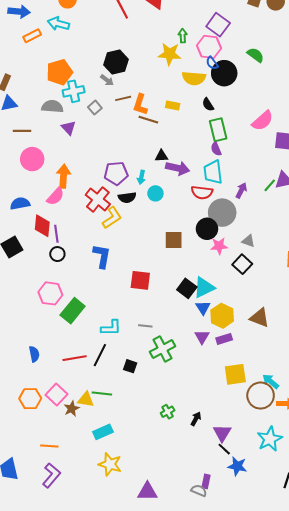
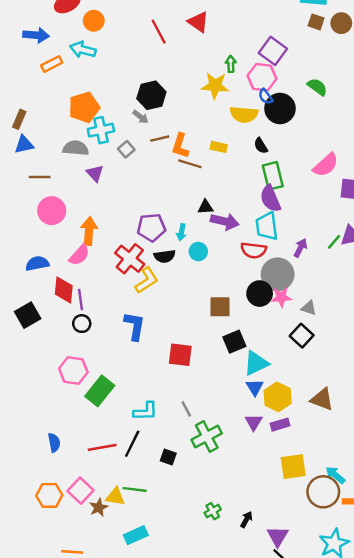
purple semicircle: (216, 149) -> (270, 199), size x1.6
pink star: (219, 246) -> (281, 297), moved
black square: (187, 288) -> (234, 342), moved, turned 30
gray line: (145, 326) -> (186, 409), turned 56

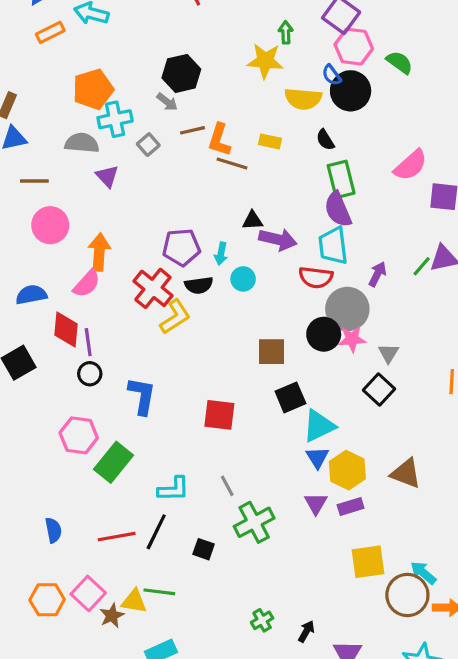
pink hexagon: (262, 77) -> (354, 47), moved
gray triangle: (309, 308) -> (388, 353), turned 42
blue L-shape: (135, 326) -> (142, 396), moved

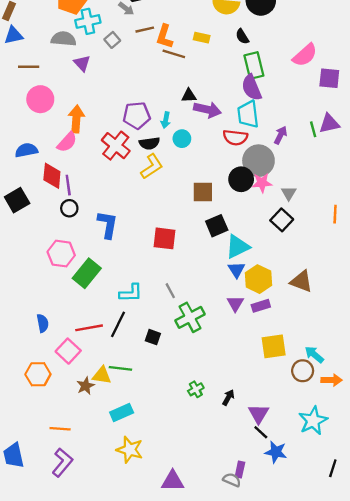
green line: (422, 266) -> (313, 129), turned -56
yellow L-shape: (175, 317) -> (152, 166), moved
pink square: (88, 593) -> (68, 351), moved
brown circle: (407, 595) -> (303, 371), size x0.7

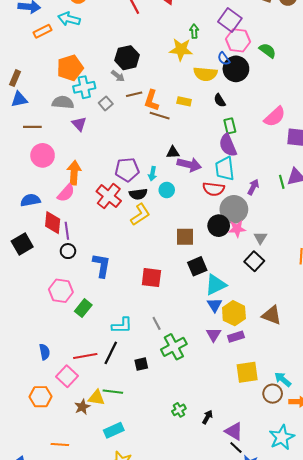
green rectangle: (254, 66) -> (230, 126), size x0.7
green rectangle: (87, 273) -> (83, 308), size x0.7
black square: (153, 337) -> (141, 364), turned -32
purple triangle: (258, 414) -> (234, 431), turned -30

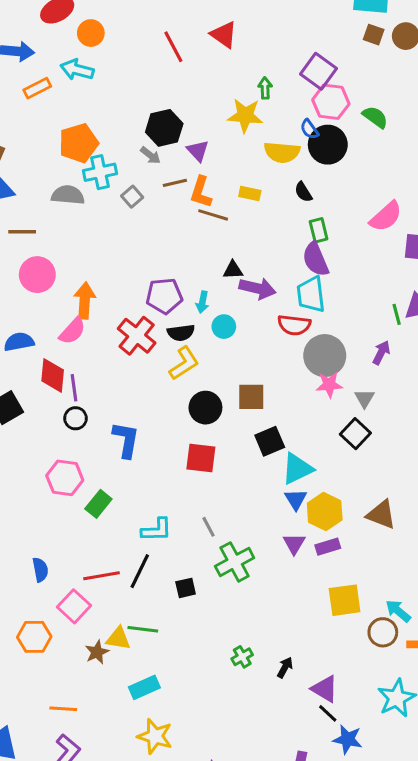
purple triangle: (79, 124) -> (198, 151), moved
purple arrow: (253, 187) -> (381, 353), moved
black circle: (219, 226) -> (205, 408), moved

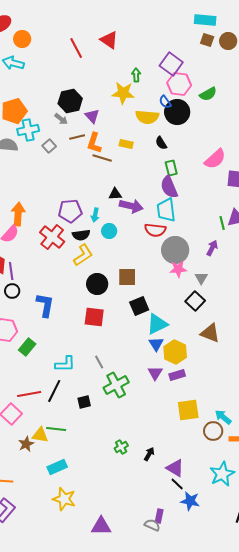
green semicircle: (375, 117) -> (208, 94), turned 114
brown triangle: (381, 515) -> (210, 333), moved

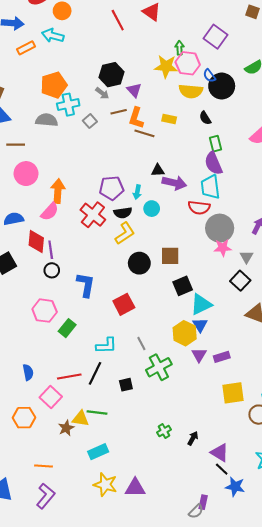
pink hexagon: (179, 84) -> (188, 63), moved
red square: (94, 317) -> (124, 304), moved, turned -35
yellow hexagon: (175, 352) -> (185, 333), moved
gray semicircle: (152, 525) -> (196, 511), turned 112
purple triangle: (101, 526) -> (135, 488), moved

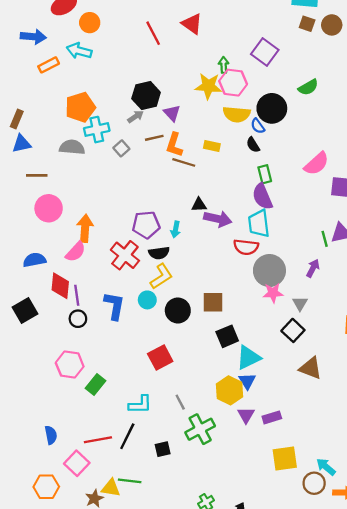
blue semicircle: (209, 76) -> (258, 126), moved
gray arrow: (102, 93) -> (136, 117), turned -72
cyan circle: (152, 209) -> (147, 300), moved
blue L-shape: (86, 285) -> (114, 306), moved

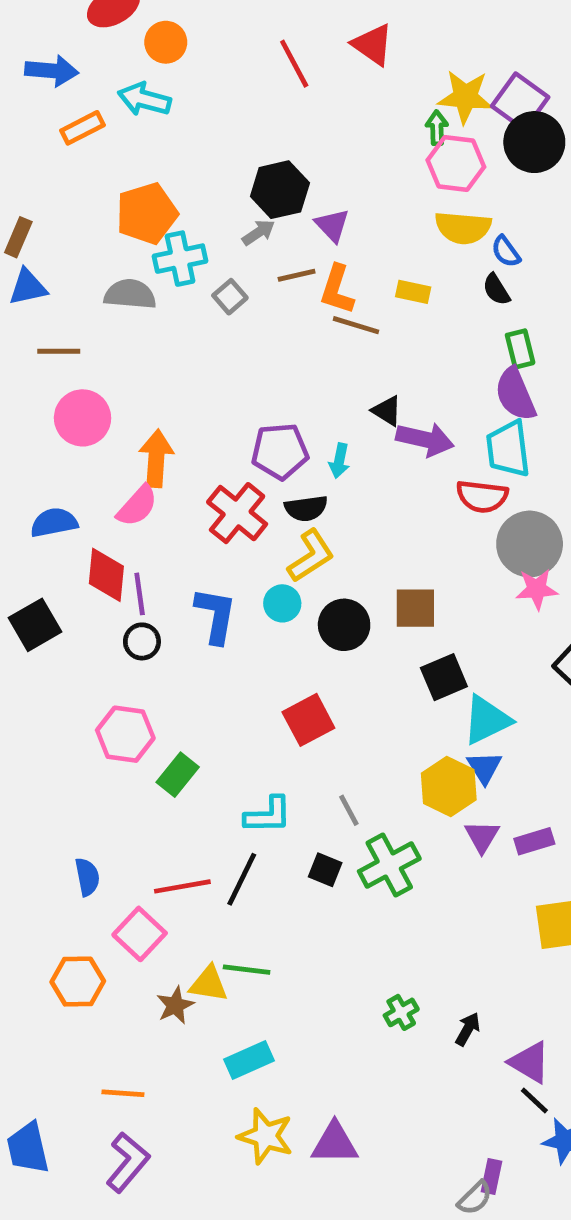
yellow star: (208, 86) -> (465, 97), moved
black circle: (272, 108) -> (534, 142), moved
black triangle: (199, 205) -> (387, 411), turned 35
black square: (163, 449) -> (325, 870), moved, turned 35

